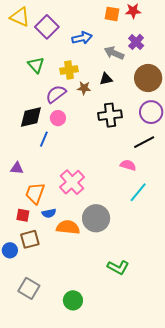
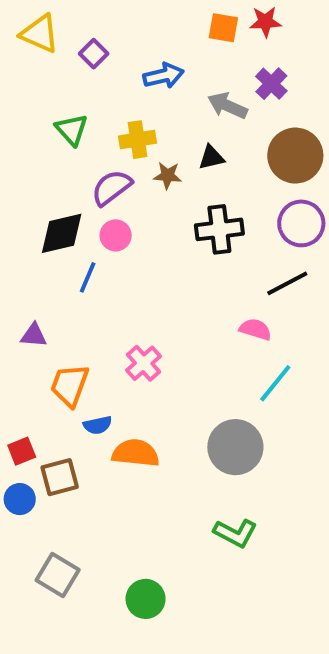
purple square: (47, 27) -> (94, 54), size x0.6
pink cross: (72, 182) -> (144, 363), size x0.7
red square: (23, 215) -> (22, 451), moved, turned -32
gray circle: (96, 218) -> (235, 447), moved

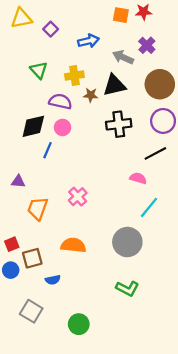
yellow triangle: (40, 34) -> (21, 18), turned -35
black triangle: (211, 158) -> (114, 85), size x1.6
purple semicircle: (112, 188) -> (60, 102), turned 50
blue semicircle: (98, 425) -> (53, 280), moved

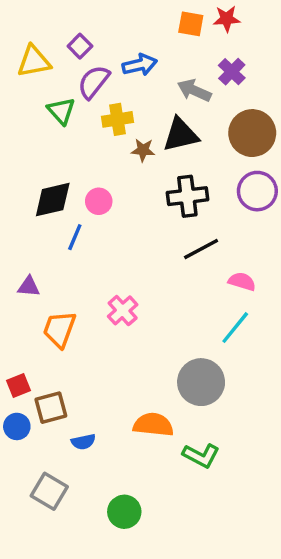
yellow triangle: (21, 18) -> (34, 61), moved
purple semicircle: (60, 102) -> (94, 82), moved, turned -65
black line: (155, 153) -> (201, 249), moved
pink semicircle: (138, 178) -> (242, 281), moved
orange semicircle: (73, 245) -> (153, 425), moved

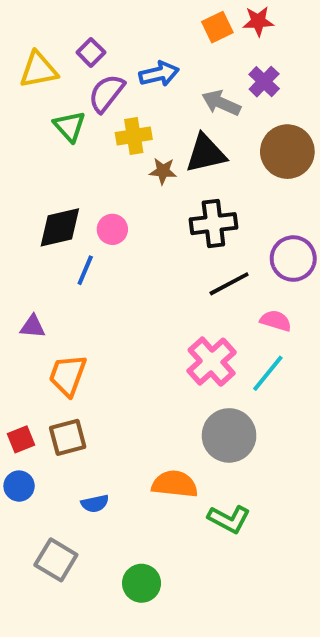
orange square: (191, 24) -> (217, 27), turned -36
purple circle: (257, 191) -> (293, 259), moved
pink cross: (123, 310) -> (212, 362), moved, size x1.4
brown square: (51, 408) -> (68, 437), moved

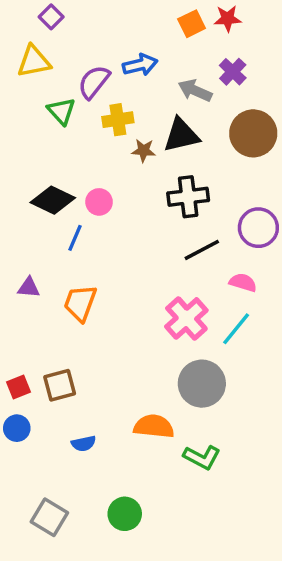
purple square: (91, 52) -> (51, 17), moved
black diamond: (60, 227) -> (53, 200), turned 39
orange trapezoid: (68, 375) -> (80, 303), moved
gray square: (56, 560) -> (49, 517), moved

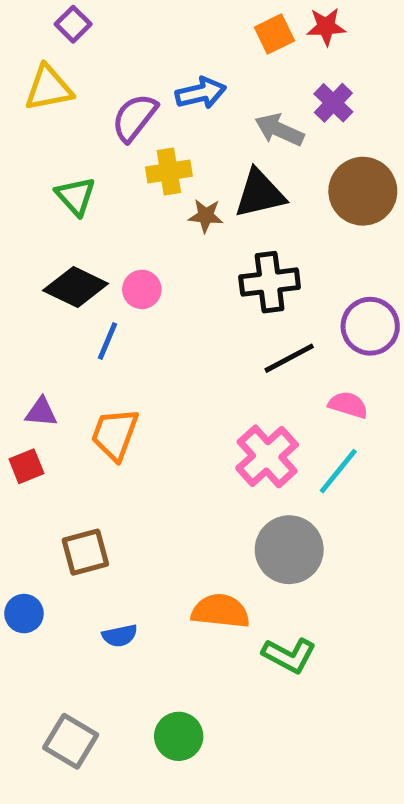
green triangle: (61, 111) -> (76, 196), moved
red square: (18, 387) -> (26, 466), moved

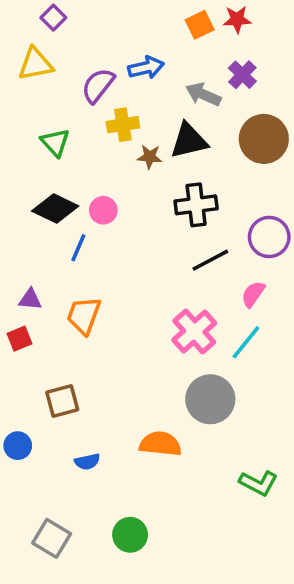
pink semicircle: (348, 405) -> (253, 294), turned -72
green L-shape: (289, 655) -> (258, 483), moved

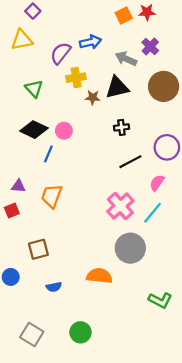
black cross: (196, 205) -> (121, 127), size x0.6

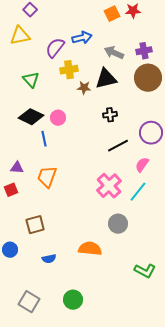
purple cross: (150, 47) -> (144, 51), moved, turned 35
blue line: (48, 154) -> (44, 139), turned -35
gray circle: (130, 248) -> (118, 224), size x0.7

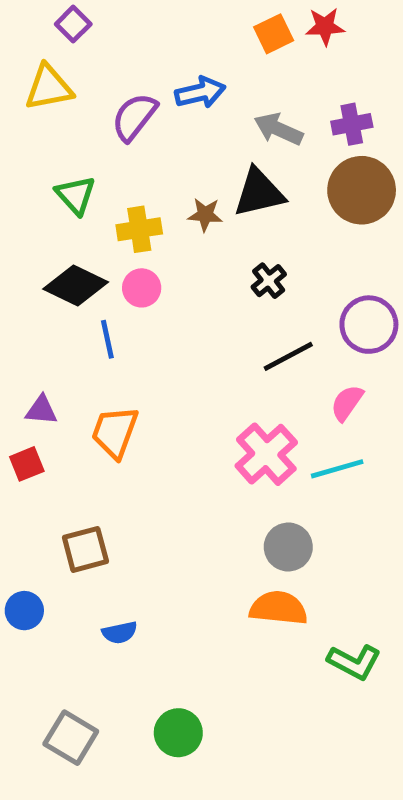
yellow cross: (69, 70) -> (139, 229), moved
black cross: (110, 115) -> (269, 281), turned -32
cyan line: (138, 192) -> (337, 469), turned 35
orange semicircle: (90, 249) -> (278, 608), moved

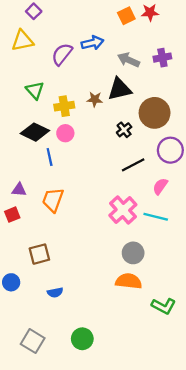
brown circle: (362, 190) -> (155, 113), moved
cyan line: (337, 469) -> (156, 217), turned 30

